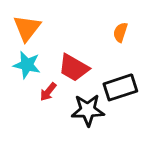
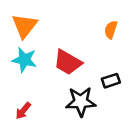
black rectangle: (120, 87) -> (111, 81), size x0.6
red arrow: (48, 92) -> (23, 111), moved

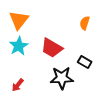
cyan star: (24, 60) -> (19, 46), turned 30
black rectangle: (111, 81) -> (85, 62), turned 48

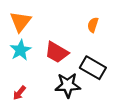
black rectangle: (85, 62) -> (93, 68), size x1.6

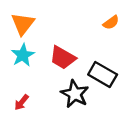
orange semicircle: (93, 25) -> (111, 23), moved, turned -144
black star: (68, 85) -> (75, 94), turned 30

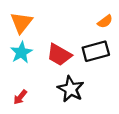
black rectangle: (103, 75) -> (96, 51), moved, turned -45

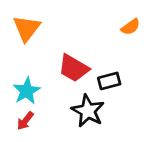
black rectangle: (96, 51) -> (109, 81), moved, size x0.7
cyan star: (21, 52) -> (27, 91), moved

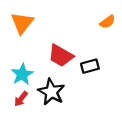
black star: (88, 111) -> (51, 92), moved

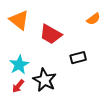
orange triangle: (22, 23) -> (19, 20), turned -30
red trapezoid: (61, 56) -> (51, 34), moved

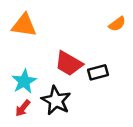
orange triangle: (19, 20) -> (24, 25), turned -30
red trapezoid: (51, 34) -> (69, 64), moved

